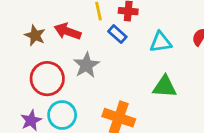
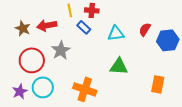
red arrow: (67, 31) -> (47, 25), turned -30

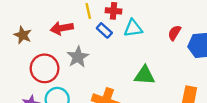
brown star: (23, 28) -> (23, 35), moved
cyan triangle: (116, 33) -> (133, 28), moved

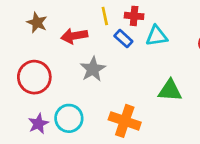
brown star: (23, 35) -> (37, 23), moved
red circle: (45, 68) -> (34, 77), moved

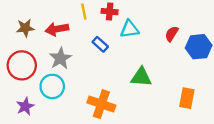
brown star: (37, 23) -> (25, 28), moved, turned -30
blue rectangle: (123, 39) -> (100, 44), moved
gray star: (93, 69) -> (60, 58), moved
cyan circle: (69, 118) -> (52, 86), moved

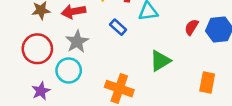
red semicircle: (172, 34) -> (192, 27), moved
green triangle: (141, 77) -> (160, 61), turned -35

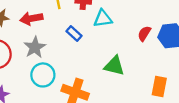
green triangle: (160, 61) -> (114, 66), turned 45
cyan circle: (69, 70) -> (43, 75), moved

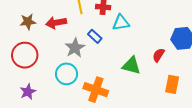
red semicircle: (144, 34) -> (158, 55), moved
gray star: (35, 47) -> (75, 48), moved

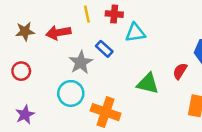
red circle: (25, 55) -> (21, 71), size x0.6

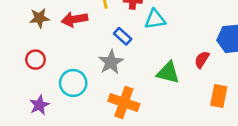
gray star: (81, 62) -> (111, 62), moved
cyan circle: (71, 93) -> (73, 83), moved

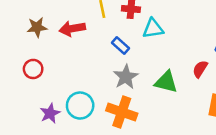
gray star: (111, 62) -> (126, 77), moved
cyan circle: (73, 83) -> (80, 106), moved
purple star: (39, 105) -> (50, 113), moved

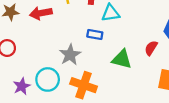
blue rectangle: (120, 46) -> (95, 35), moved, turned -32
gray star: (126, 77) -> (70, 55), moved

